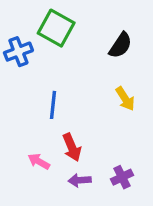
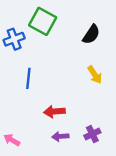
blue line: (53, 105) -> (28, 78), moved
red arrow: (72, 147) -> (54, 111), turned 108
pink arrow: (39, 161) -> (12, 140), moved

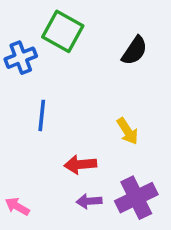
yellow arrow: (95, 75) -> (128, 131), moved
purple cross: (92, 134) -> (136, 198), size x1.6

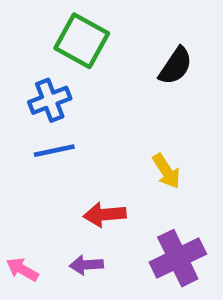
blue cross: (21, 58) -> (50, 100), moved
blue line: (42, 115) -> (54, 151), turned 72
purple arrow: (89, 201) -> (86, 265), moved

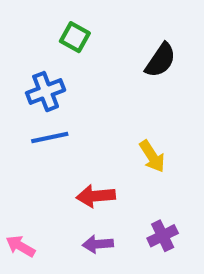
green square: (82, 41) -> (75, 37), size x0.6
purple cross: (178, 258) -> (163, 236), size x0.6
purple arrow: (86, 265) -> (98, 244), moved

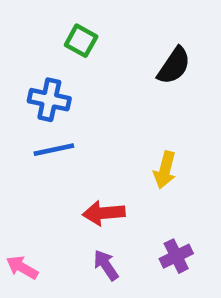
blue cross: (46, 92) -> (49, 100), turned 33
yellow arrow: (152, 156) -> (165, 170), turned 48
purple arrow: (98, 244) -> (106, 265), turned 60

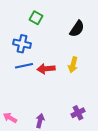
yellow arrow: (165, 170) -> (73, 65), moved
red arrow: (104, 213) -> (46, 69), moved
purple arrow: (106, 265) -> (40, 121), moved, turned 48

